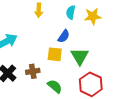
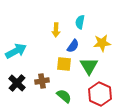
yellow arrow: (39, 10) -> (56, 30), moved
yellow star: (93, 16) -> (102, 43), moved

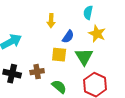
cyan semicircle: (80, 22) -> (88, 13), moved
yellow star: (102, 43) -> (97, 34), turned 30
black cross: (17, 83) -> (12, 74), turned -30

